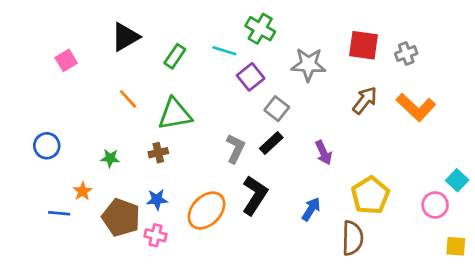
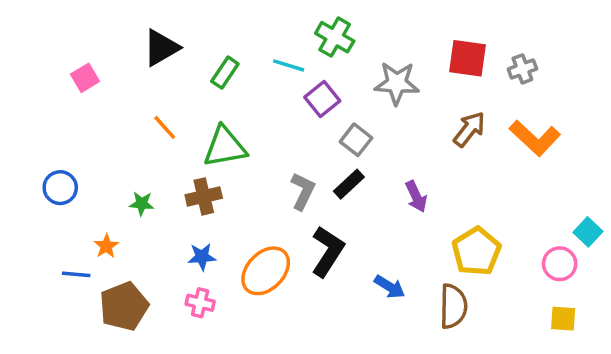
brown cross: (158, 153) -> (204, 196), size x1.4
blue arrow: (311, 209) -> (390, 287), moved, turned 90
brown pentagon: (121, 217) -> (124, 306), moved, turned 30
yellow square: (456, 246) -> (563, 319), moved

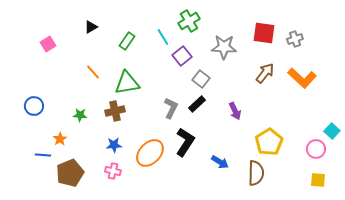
green cross: (335, 37) -> (189, 21), turned 30
black triangle: (161, 48) -> (91, 27), size x0.6
cyan line: (289, 65) -> (163, 37), turned 42

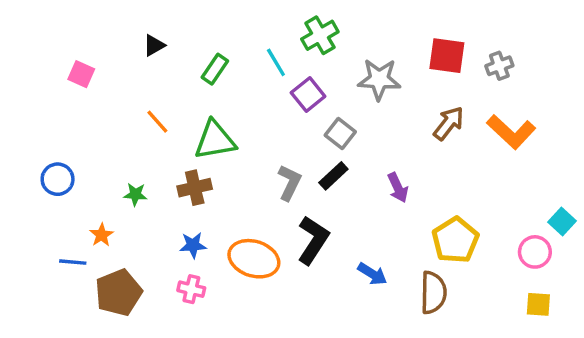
pink square: (48, 44) -> (81, 74), turned -35
orange ellipse: (150, 153) -> (254, 259), turned 64

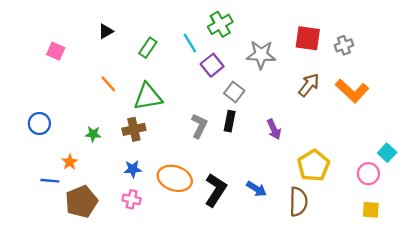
black rectangle: (333, 176) -> (230, 121), turned -36
black L-shape: (313, 240) -> (216, 190), moved

